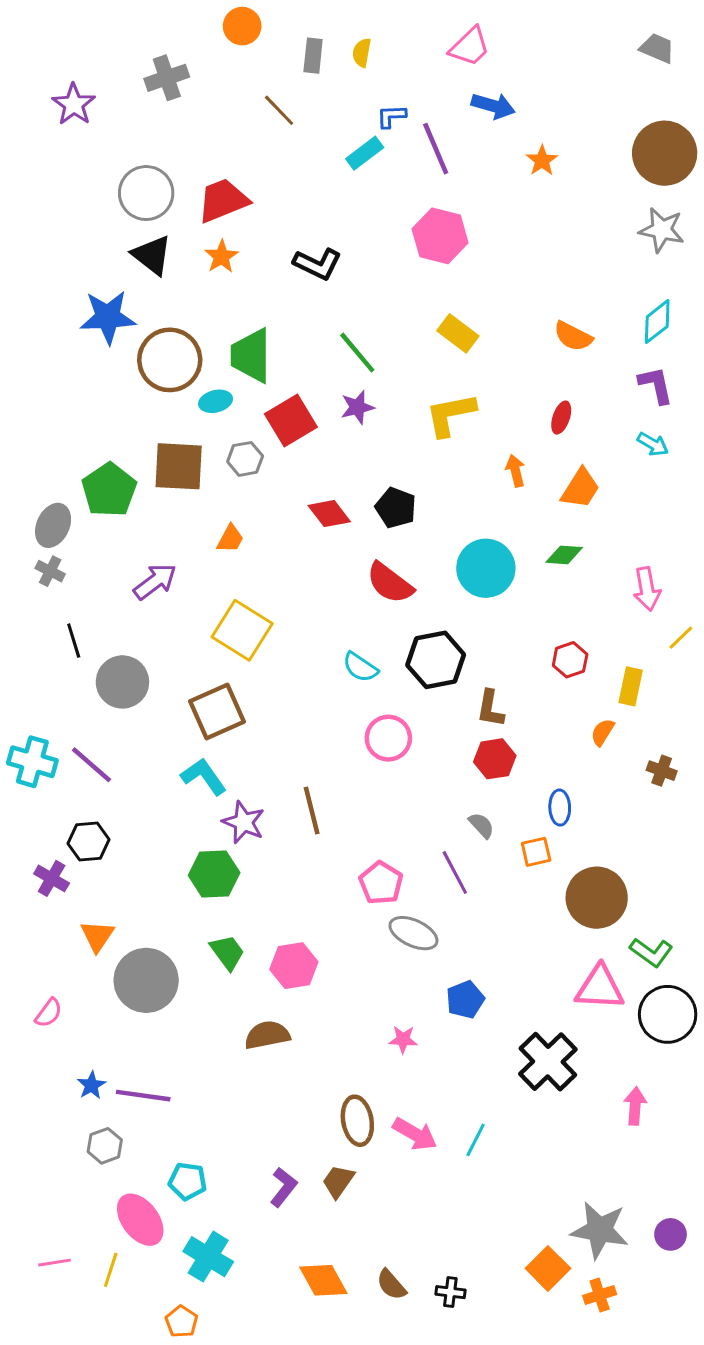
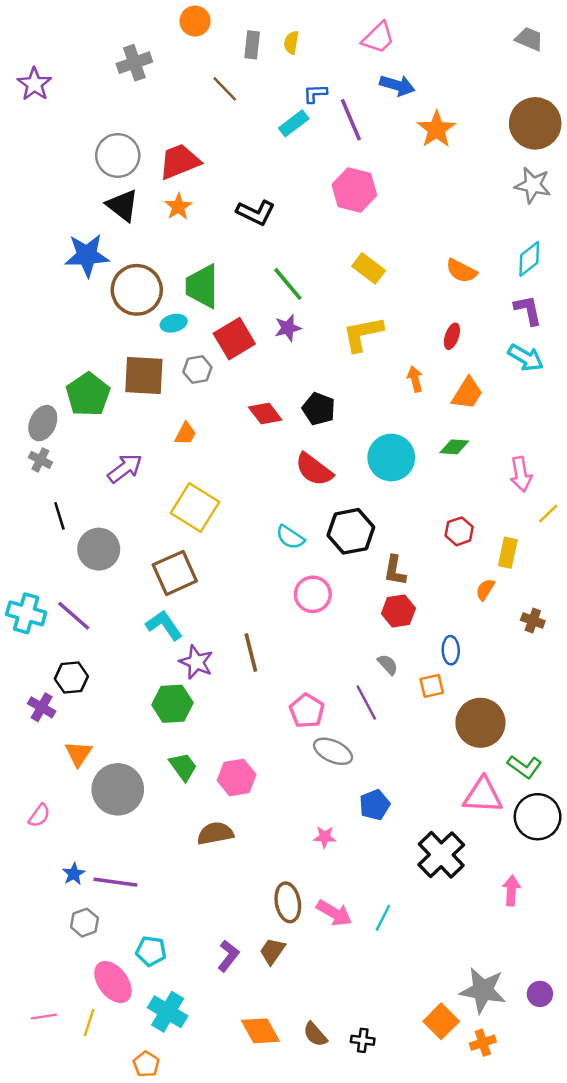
purple star: (74, 104) -> (34, 84), moved
orange star: (542, 161) -> (436, 129), size x1.5
cyan arrow: (653, 444) -> (526, 358), size x1.4

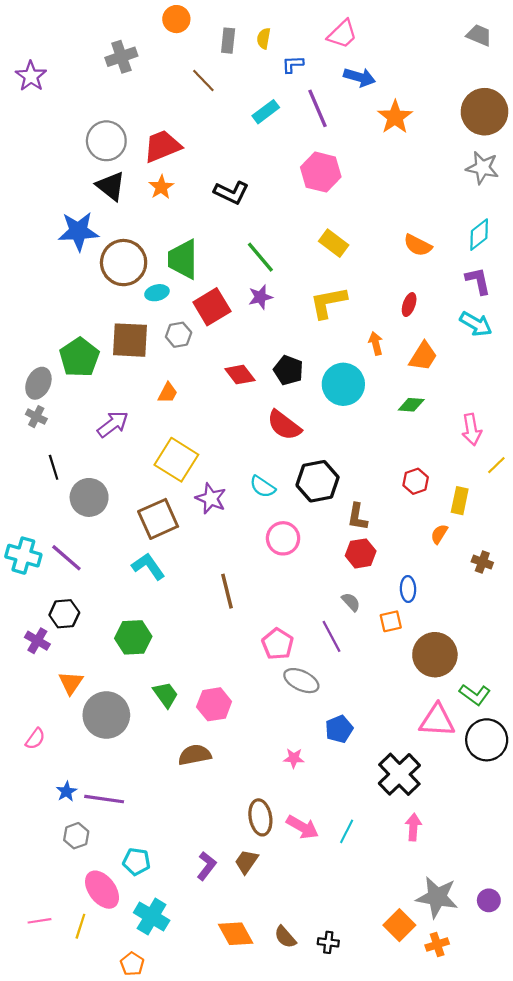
blue L-shape: (315, 94) -> (293, 64), moved
cyan circle: (391, 458) -> (343, 384), moved
purple star: (196, 662) -> (211, 498), moved
green hexagon: (172, 704) -> (133, 637), moved
pink arrow: (511, 890) -> (413, 827), moved

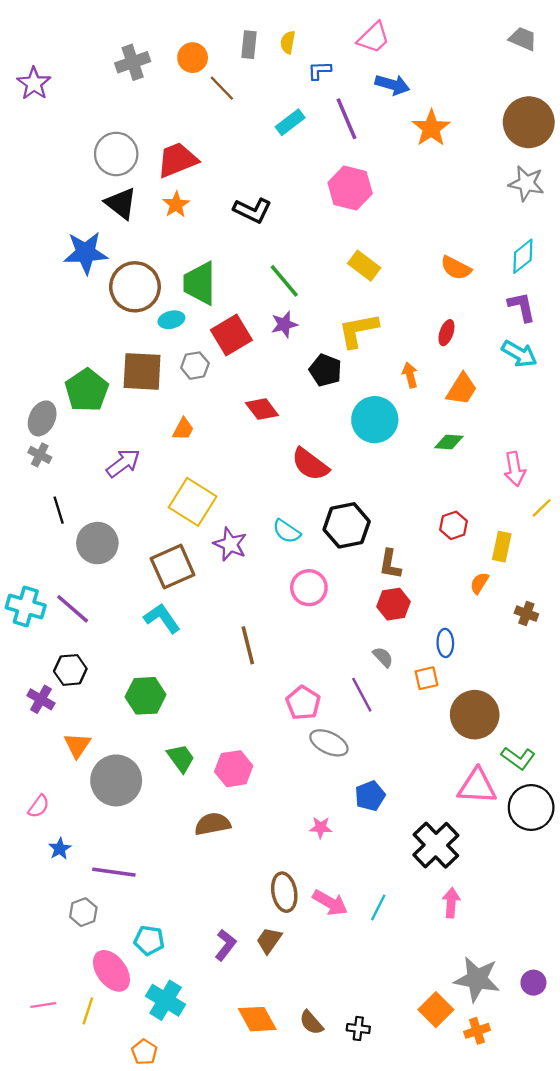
orange circle: (176, 19) -> (193, 58), moved
black pentagon: (288, 370) -> (325, 370), moved
blue star: (66, 792) -> (60, 849), moved

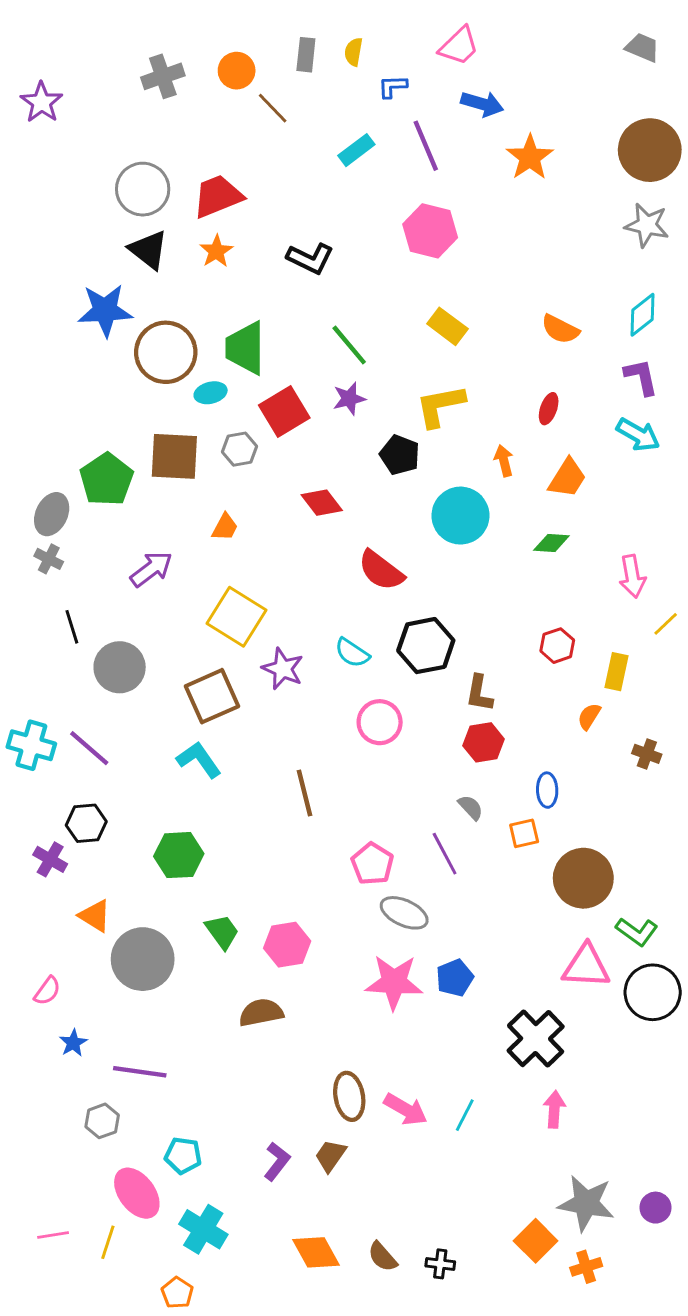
orange triangle: (77, 745) -> (95, 916), turned -32
pink star: (321, 827) -> (394, 982), moved, size x2.0

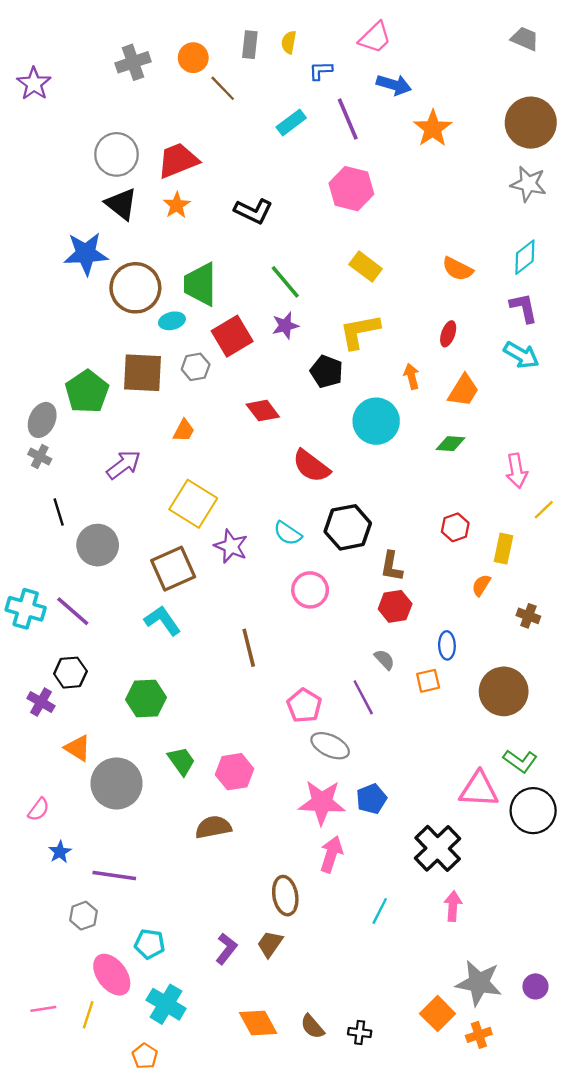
brown circle: (583, 878) -> (504, 691), moved
pink arrow: (406, 1109) -> (331, 854), moved, turned -102

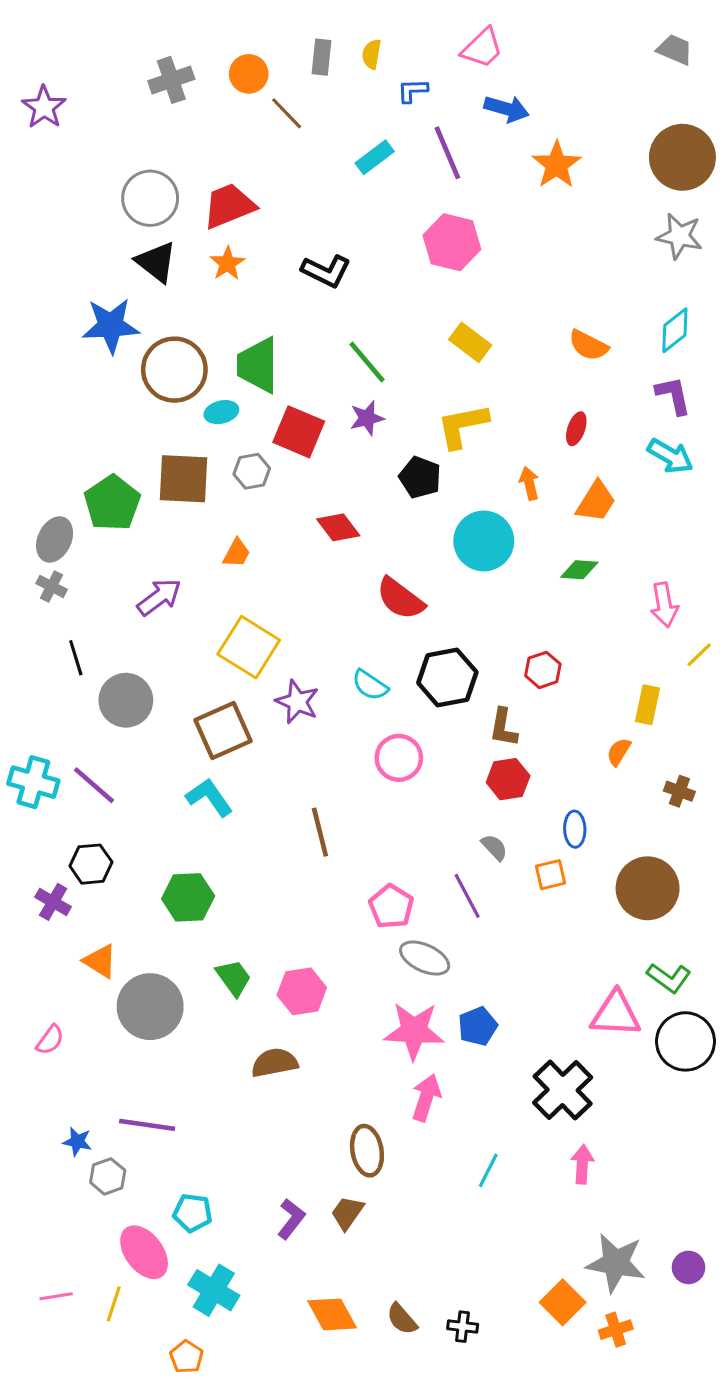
red square: (232, 336) -> (299, 432), turned -36
red hexagon: (455, 527) -> (543, 670), moved
blue star: (60, 852) -> (77, 1142), moved, turned -30

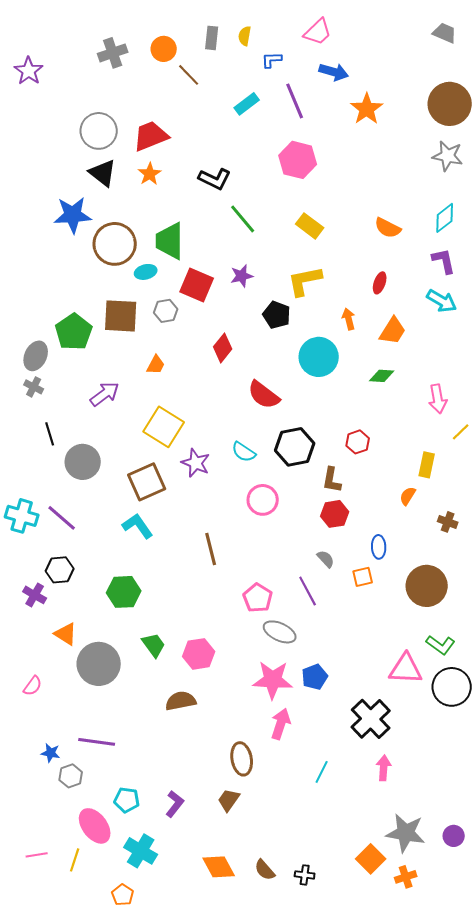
green line: (367, 362) -> (243, 219), moved
red diamond: (338, 527) -> (223, 348), turned 76
purple L-shape: (291, 1219) -> (175, 804), moved

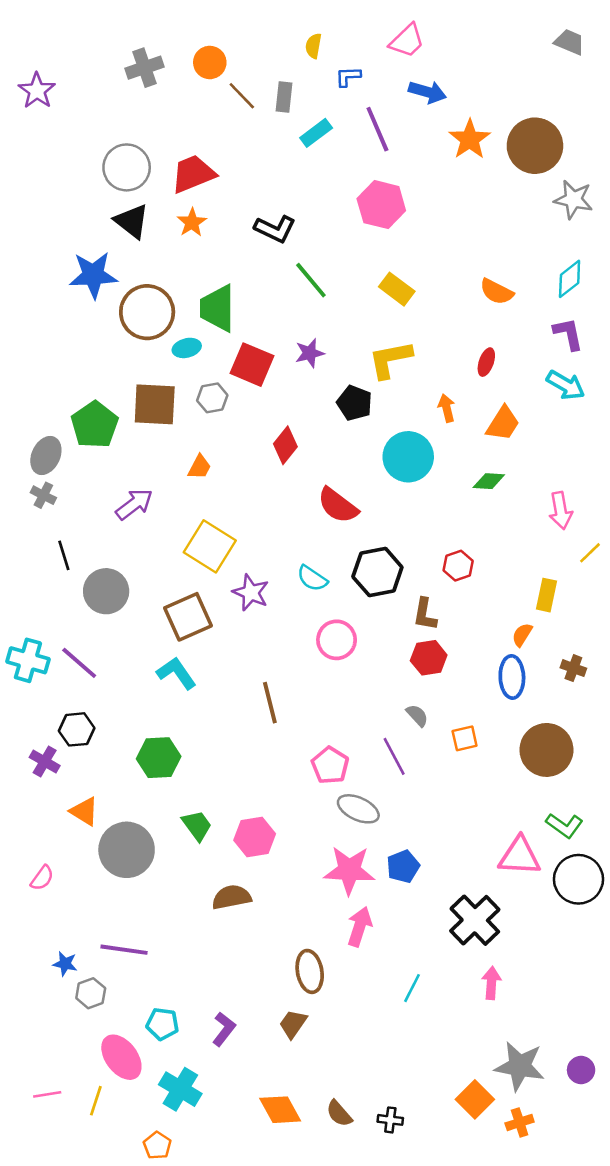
gray rectangle: (212, 38) -> (284, 97), moved
brown circle: (450, 104) -> (535, 146), moved
blue ellipse: (379, 547) -> (512, 677), moved, size x1.4

